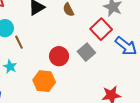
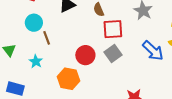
red square: (101, 29) -> (113, 29), moved, turned 35

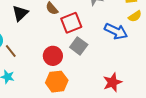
orange hexagon: (69, 79) -> (57, 82), moved

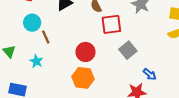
blue arrow: (116, 31) -> (150, 74), moved, size x0.6
gray square: (79, 46) -> (128, 50), moved

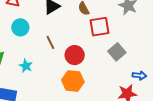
brown line: (46, 37) -> (50, 42), moved
blue arrow: (150, 74) -> (139, 75), turned -32

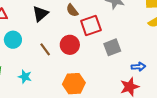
gray square: (117, 52) -> (112, 47), turned 30
red circle: (75, 55) -> (70, 45), moved

